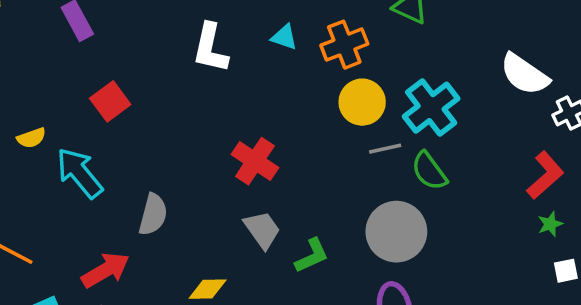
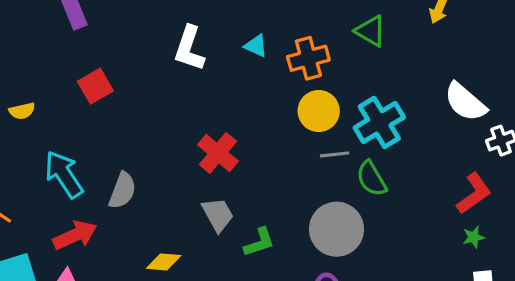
cyan arrow: (79, 173) -> (64, 174), moved

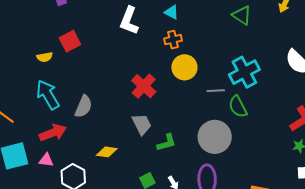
cyan triangle: (256, 46) -> (172, 12), moved
orange cross: (308, 58) -> (173, 40), moved, size x0.7
yellow semicircle: (22, 111) -> (45, 57), moved
yellow circle: (319, 111) -> (184, 67), moved

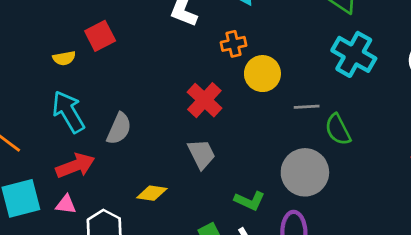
orange cross: (173, 40) -> (234, 44), moved
cyan cross: (244, 72) -> (354, 54), moved, turned -32
green L-shape: (167, 143) -> (250, 201), moved, turned 40

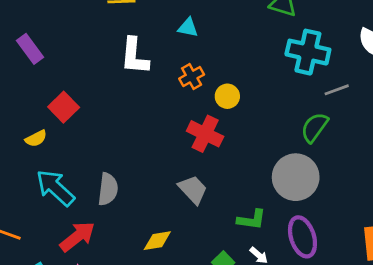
yellow circle: (262, 74) -> (227, 96), size x0.7
red cross: (204, 100) -> (205, 134), moved
gray line: (307, 107) -> (337, 90), moved
green semicircle: (338, 130) -> (314, 127), turned 80

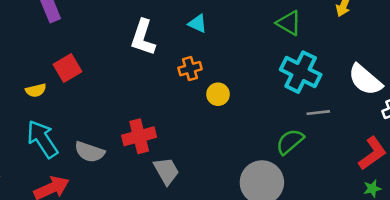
red cross: (205, 134) -> (139, 136), moved, turned 36
gray semicircle: (108, 189) -> (90, 152), turned 88

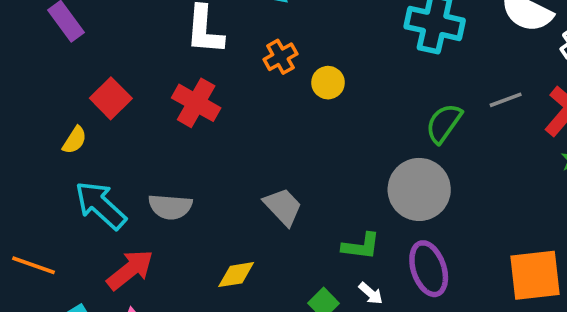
yellow semicircle: (36, 90) -> (75, 140), turned -30
gray line: (318, 113) -> (506, 100), moved
red cross: (139, 136) -> (196, 103), moved, turned -32

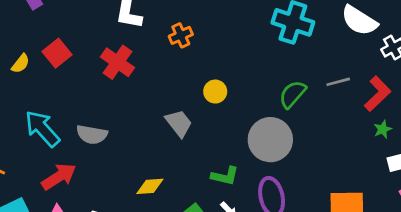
yellow circle: (328, 83) -> (215, 92), moved
yellow semicircle: (75, 140) -> (21, 64), moved
gray trapezoid: (283, 207) -> (179, 123), moved
yellow diamond: (236, 275) -> (150, 186), moved

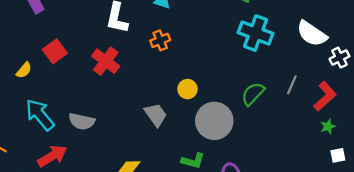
yellow semicircle: (21, 64) -> (24, 70), moved
gray line: (338, 82) -> (292, 85), turned -54
gray circle: (270, 140) -> (214, 121), moved

